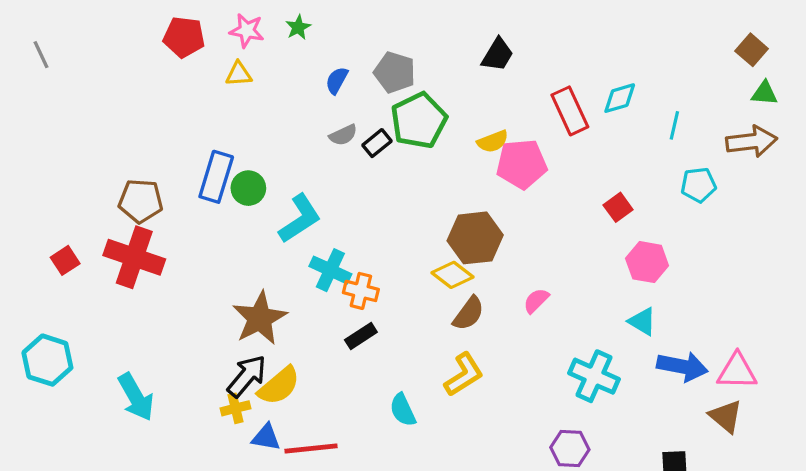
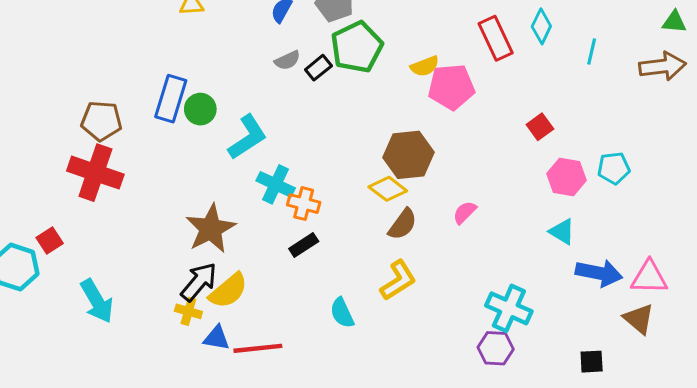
cyan diamond: (620, 98) -> (541, 26), turned -48
cyan pentagon: (698, 185) -> (614, 168), moved
red square: (65, 260) -> (50, 240), moved
cyan cross: (594, 376) -> (509, 308), moved
yellow cross: (236, 408) -> (188, 311), turned 30

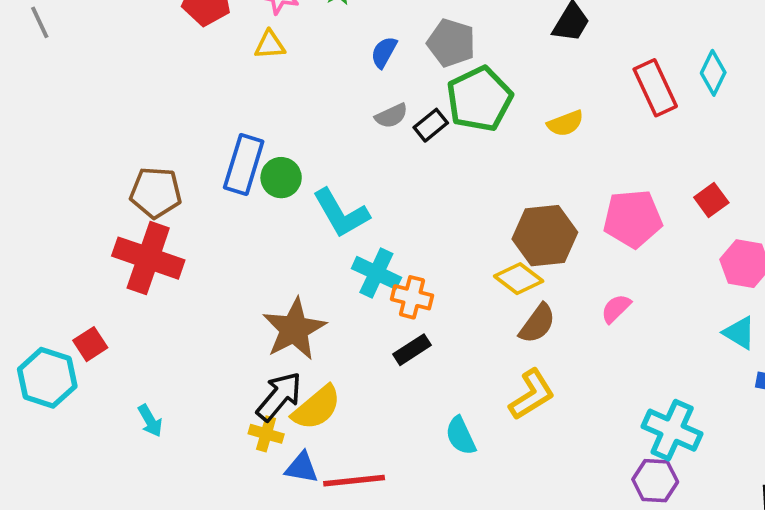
pink pentagon: (451, 87) -> (633, 219), moved
cyan L-shape: (248, 137) -> (341, 213), turned 93
cyan arrow: (97, 301) -> (150, 421), size x0.6

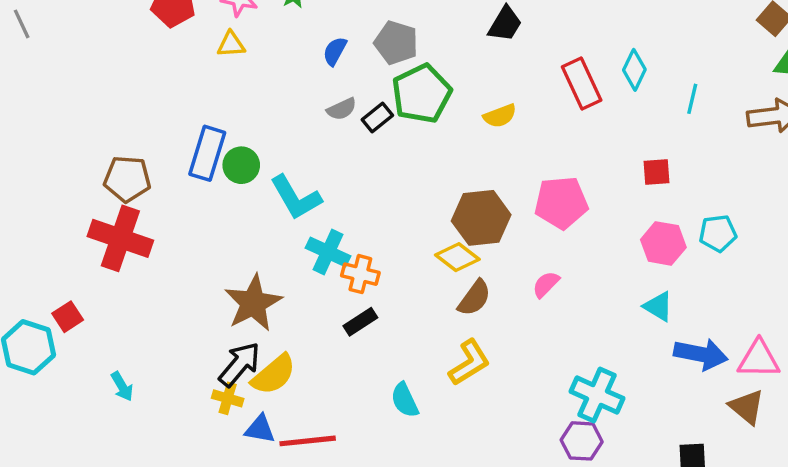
red square: (711, 200) -> (657, 172), moved, turned 32

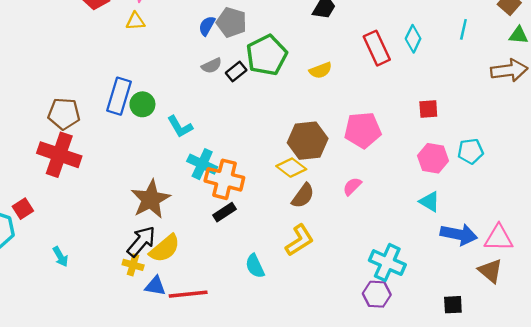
gray pentagon: (396, 43) -> (231, 22), moved
cyan line: (692, 99) -> (463, 29), moved
cyan L-shape: (296, 198) -> (180, 127), size x0.7
orange cross: (360, 274) -> (224, 179), size x1.5

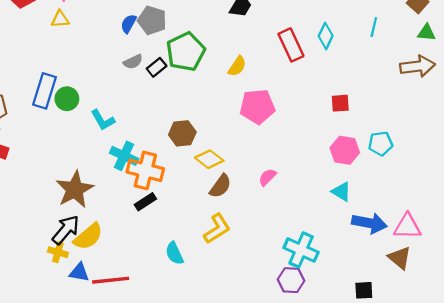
yellow semicircle: (321, 70) -> (237, 66), turned -35
pink pentagon: (363, 130) -> (257, 107), moved
brown hexagon: (308, 141) -> (182, 133), moved, size x0.7

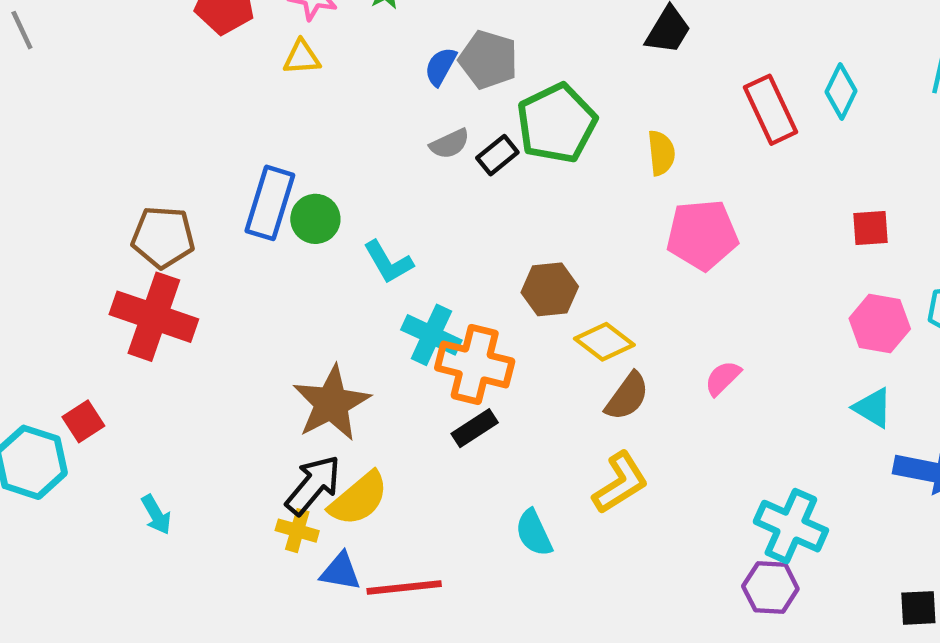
yellow semicircle: (237, 66) -> (661, 153), turned -40

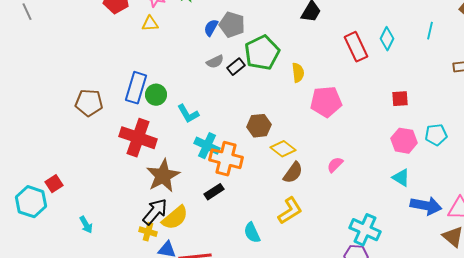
yellow semicircle: (661, 153) -> (298, 73), moved
red cross: (154, 317) -> (138, 138), moved
black rectangle: (475, 428) -> (214, 192), moved

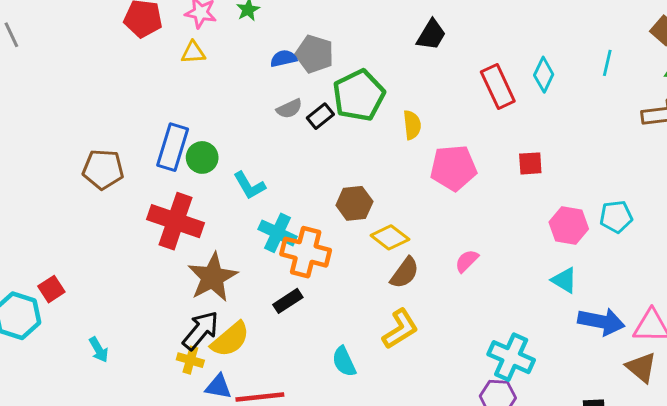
blue semicircle: (211, 28) -> (283, 58), turned 48
red square: (400, 99) -> (530, 163), moved

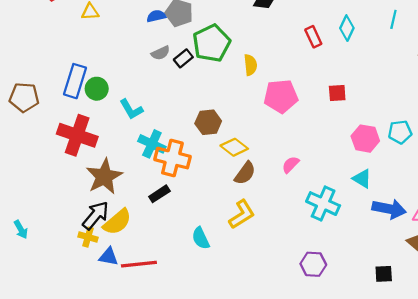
red rectangle: (498, 87) -> (313, 37), size x0.7
cyan cross: (511, 357) -> (323, 204), moved

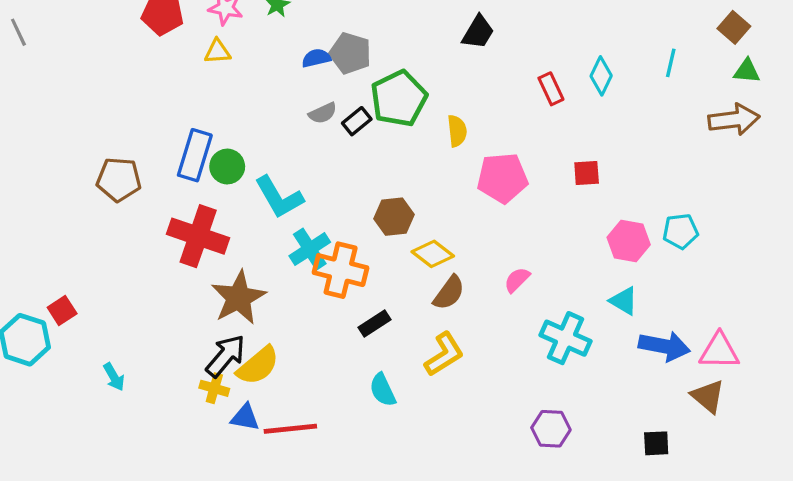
cyan L-shape: (131, 109) -> (279, 197), size x1.4
cyan cross: (152, 144) -> (310, 249), turned 32
black rectangle: (159, 194) -> (375, 324), moved

